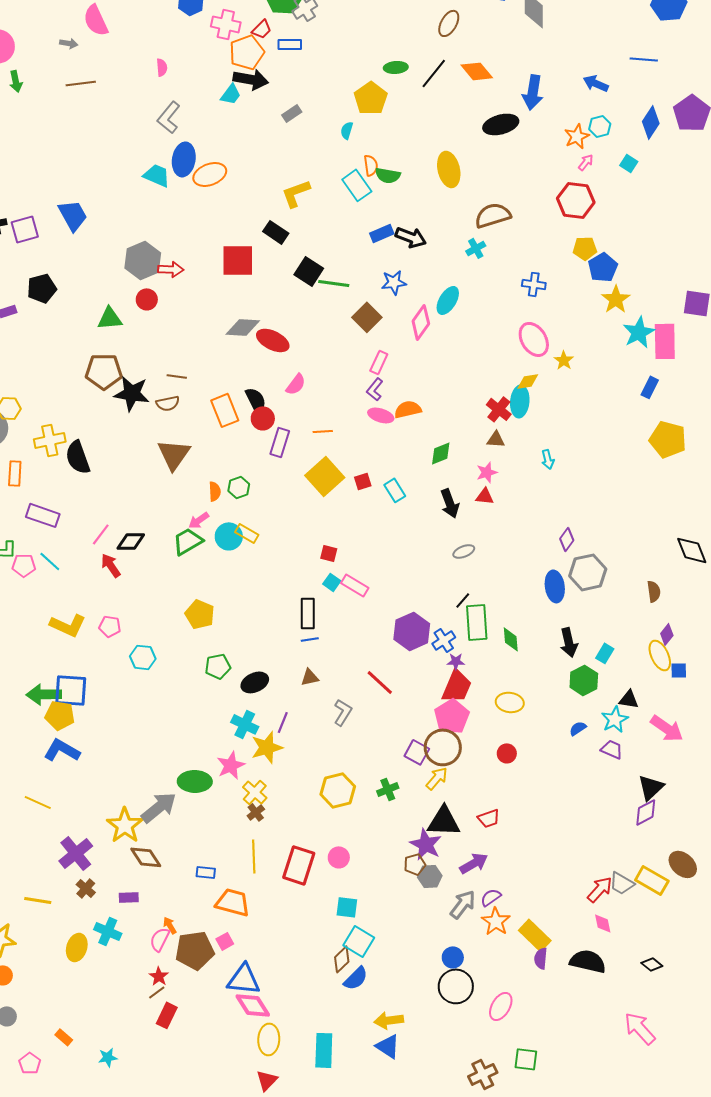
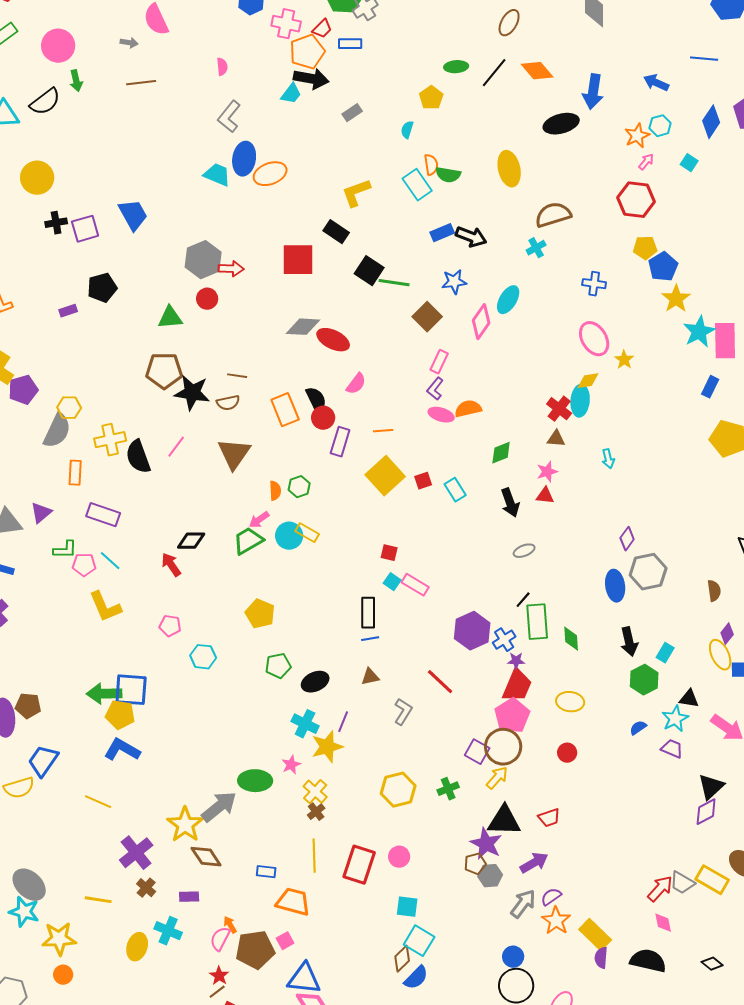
yellow pentagon: (371, 98) -> (431, 98), size x0.7
pink line: (101, 534) -> (176, 447), moved
yellow L-shape: (68, 625) -> (105, 607), moved, turned 42
pink star: (231, 765) -> (291, 765), size x0.7

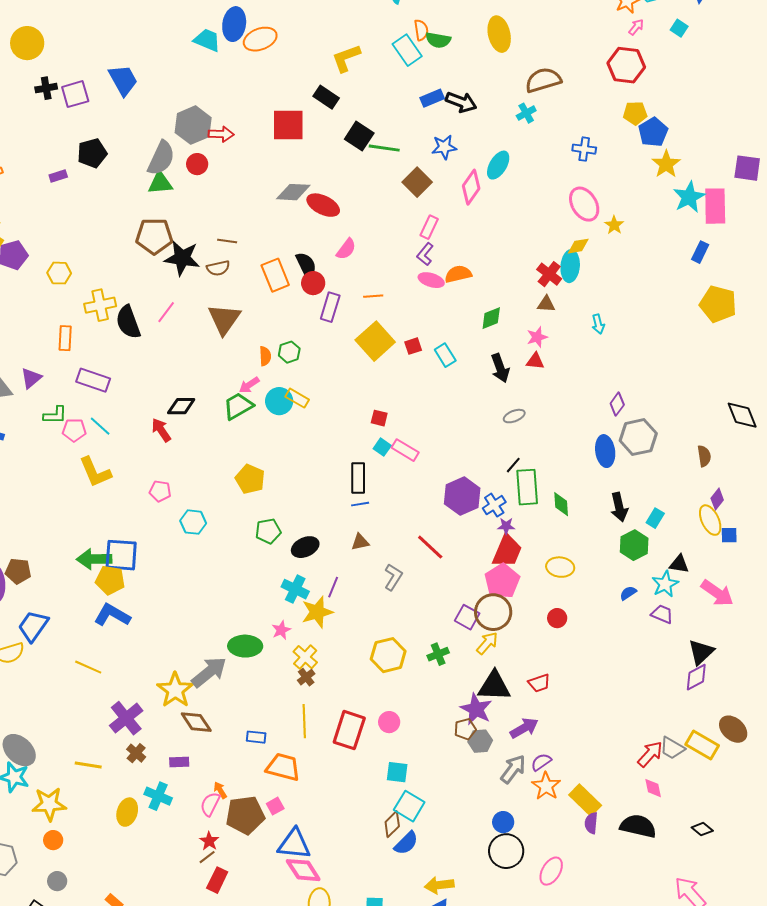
gray semicircle: (57, 431) -> (161, 158), moved

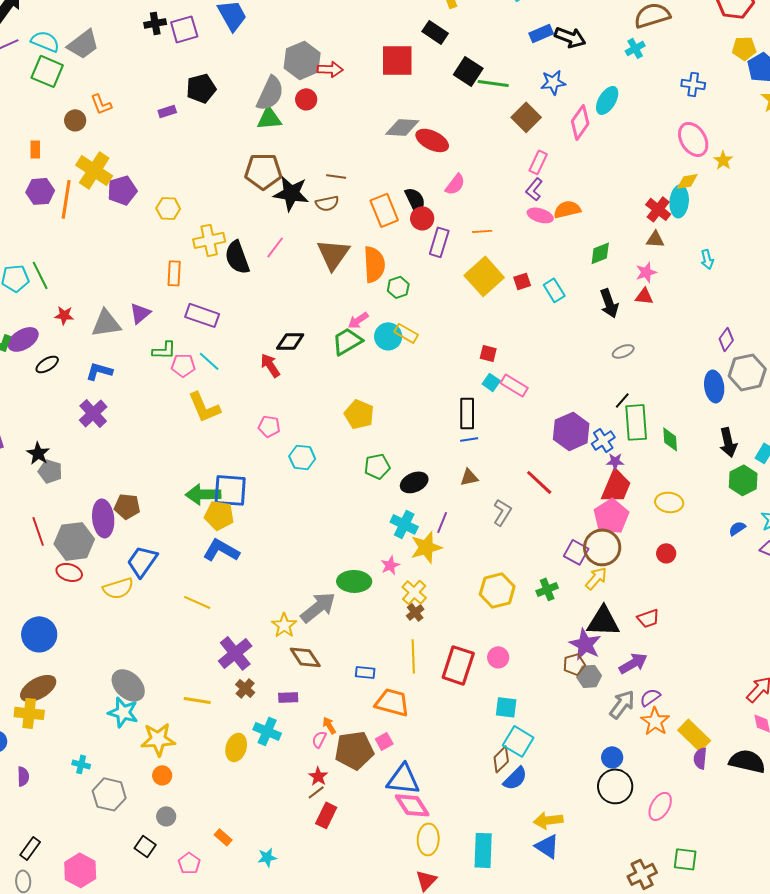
orange semicircle: (265, 356) -> (374, 264), moved, size x1.8
yellow star: (175, 690) -> (284, 625), size x0.7
pink semicircle: (210, 804) -> (319, 739), size x0.7

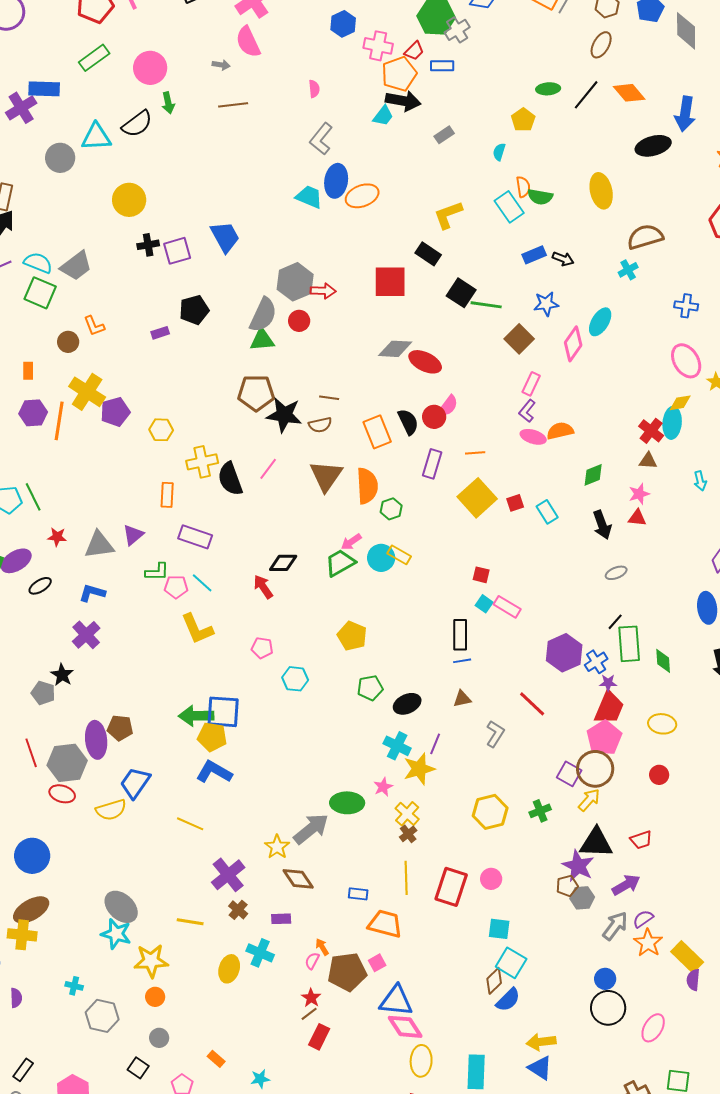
black arrow: (570, 37) -> (563, 259), size x0.7
red circle: (422, 218) -> (434, 417), moved
black star: (38, 453) -> (62, 675), moved

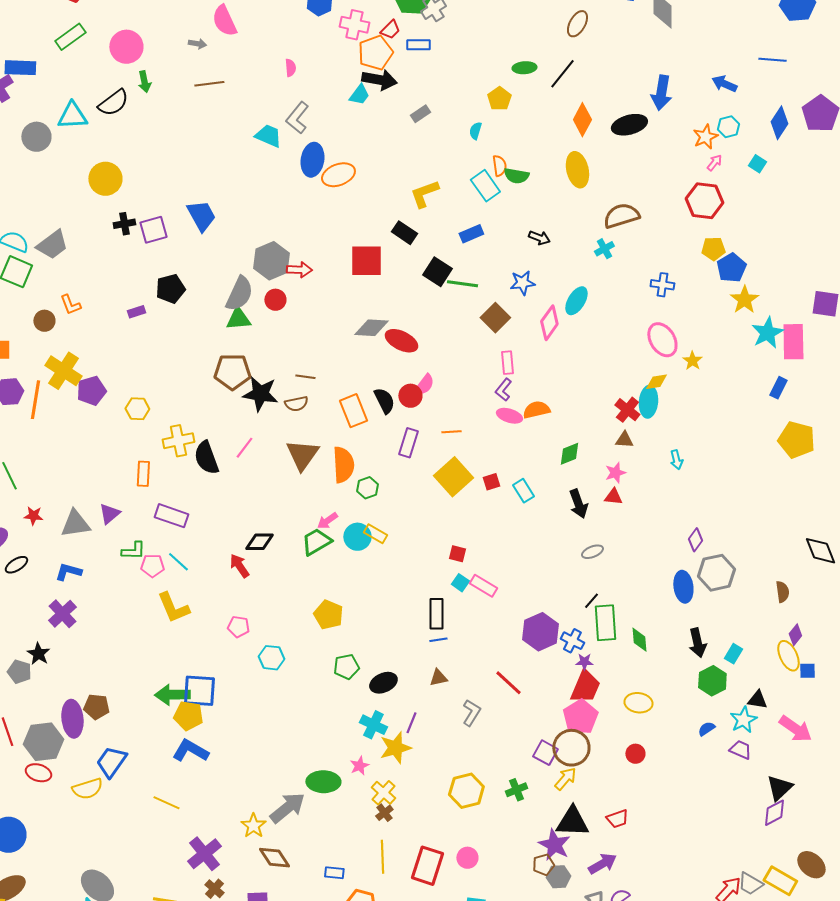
orange diamond: (629, 93) -> (582, 120), moved, turned 68
cyan trapezoid: (309, 197) -> (268, 136), moved
blue rectangle: (534, 255) -> (471, 234), moved
pink rectangle: (531, 384) -> (507, 363), turned -30
blue cross: (596, 662) -> (572, 641), turned -30

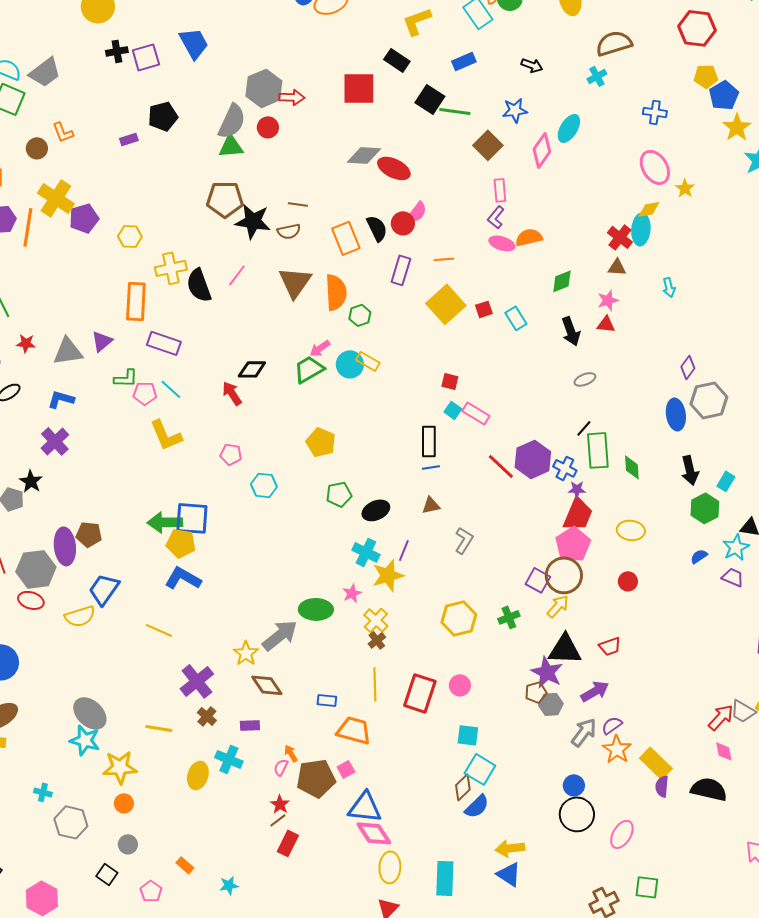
orange rectangle: (143, 474) -> (136, 301), size x1.5
red line: (508, 683) -> (501, 466), moved

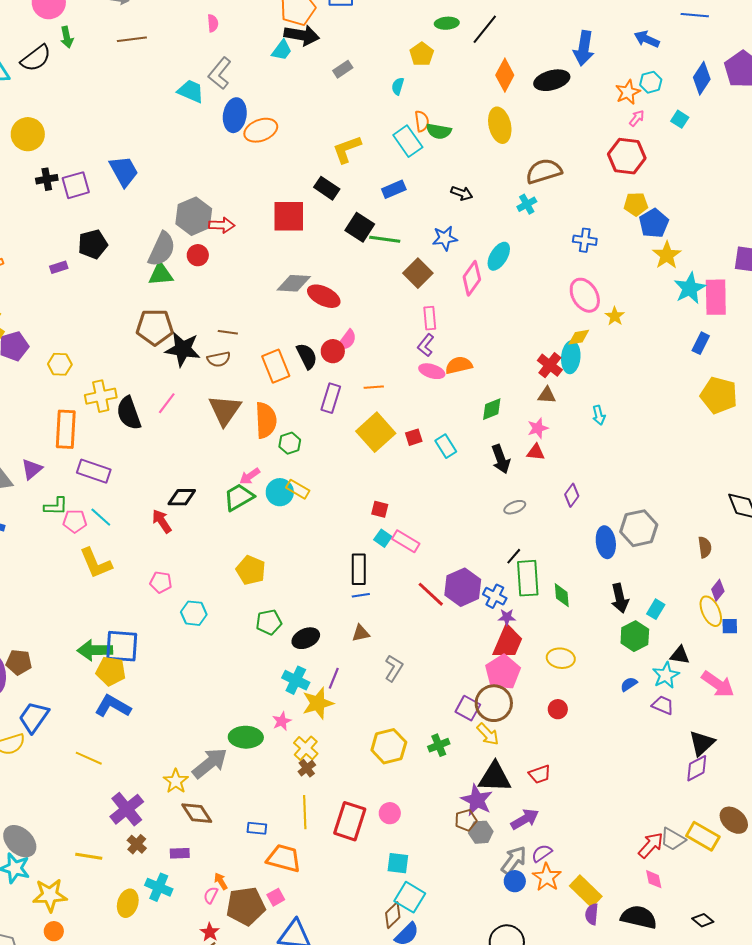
purple diamond: (688, 367) -> (572, 495), moved
yellow arrow: (558, 606) -> (488, 734), turned 95
blue circle: (574, 785) -> (515, 881), moved

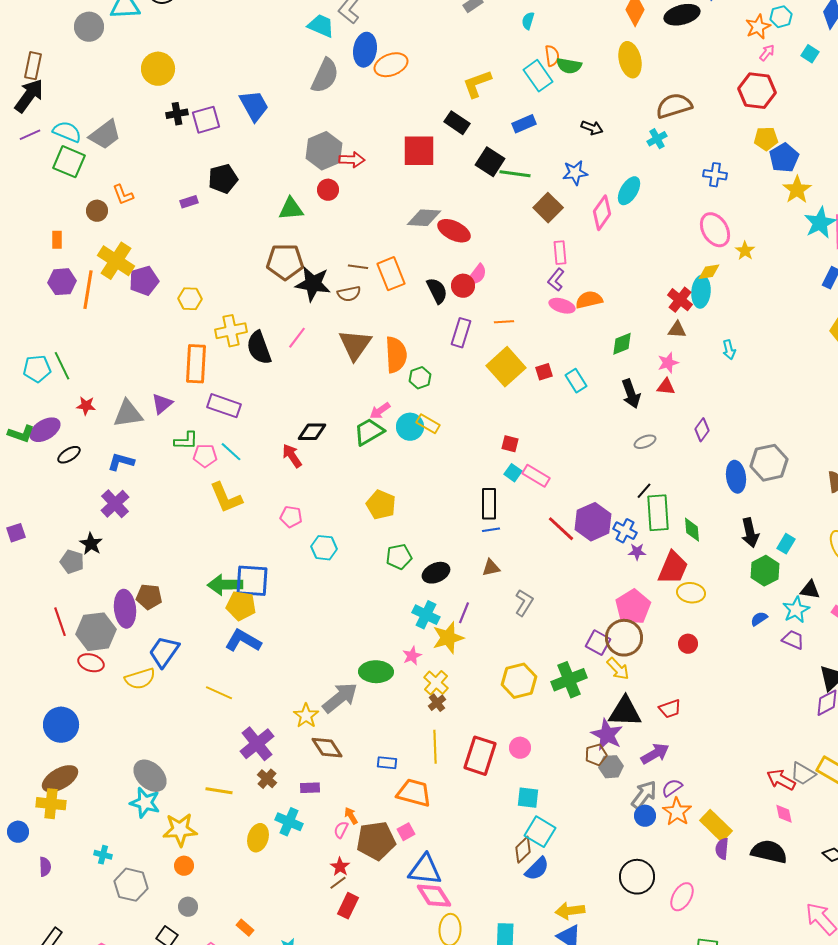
gray semicircle: (162, 249) -> (325, 76), moved
orange rectangle: (276, 366) -> (391, 274), moved
red trapezoid: (508, 642) -> (673, 568), moved
green cross: (439, 745) -> (569, 680), size x1.6
red arrow: (651, 845) -> (781, 780), turned -104

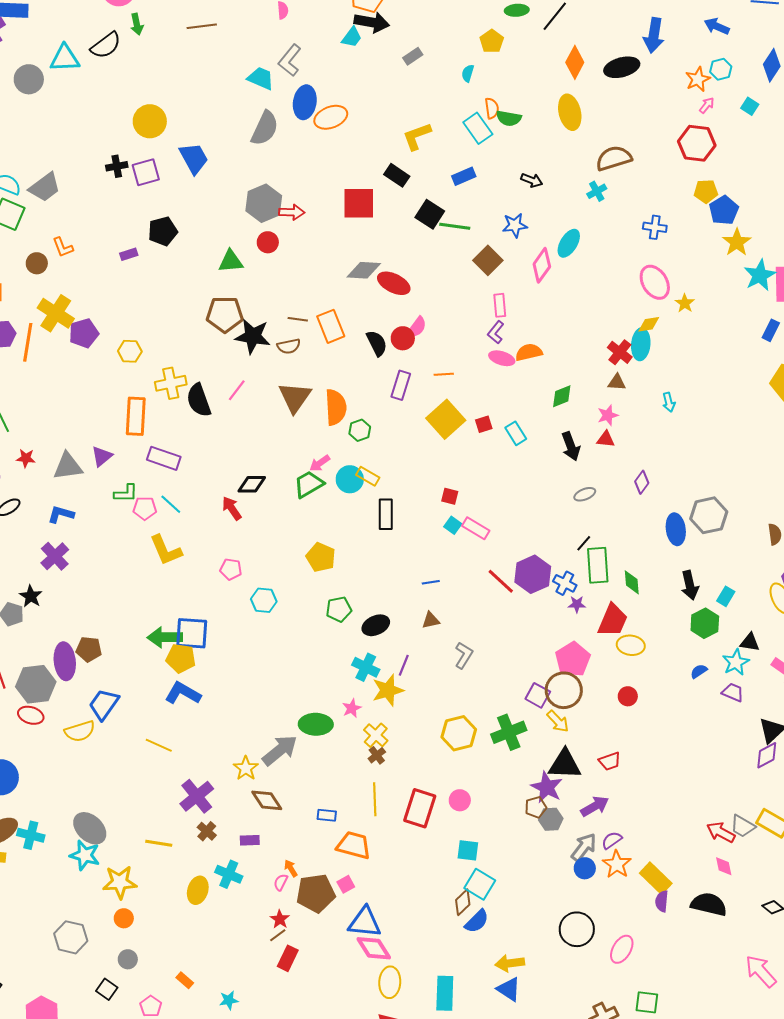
yellow circle: (158, 69) -> (150, 121), moved
black rectangle: (489, 504) -> (386, 514), moved
cyan cross: (103, 855) -> (31, 835), moved, size x1.5

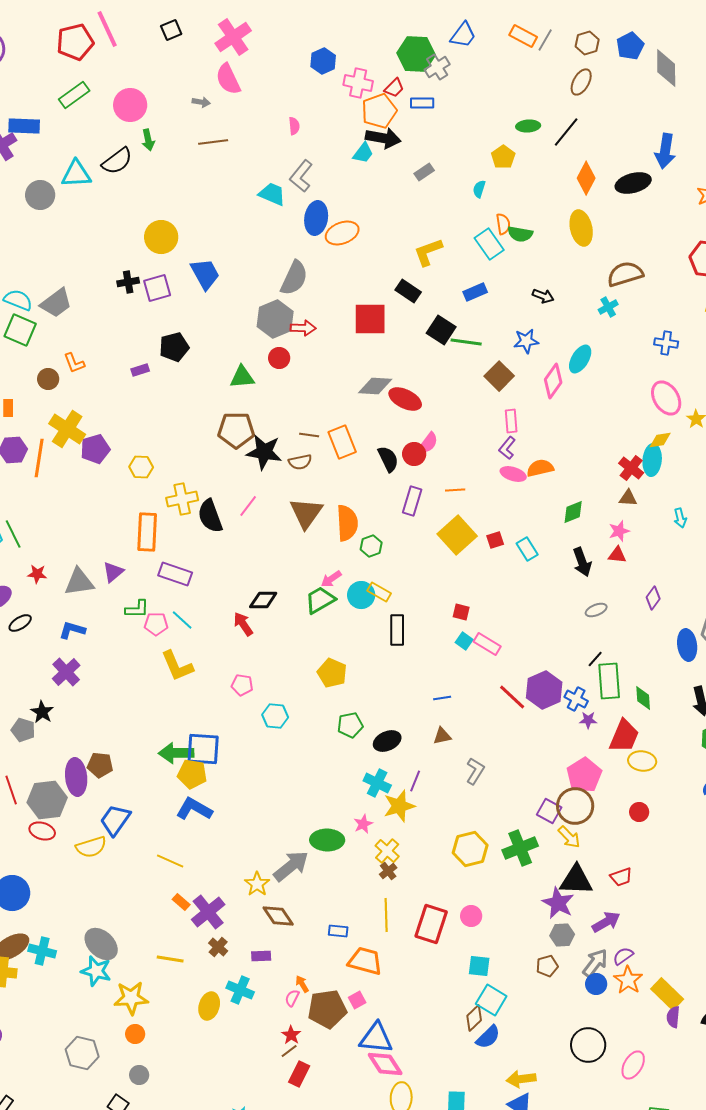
gray semicircle: (265, 128) -> (294, 278), moved
brown pentagon: (536, 807) -> (547, 966), moved
orange rectangle: (185, 980) -> (181, 902), moved

